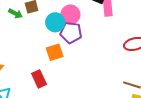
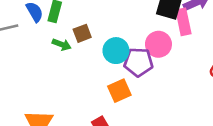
pink circle: (70, 15) -> (158, 44), moved

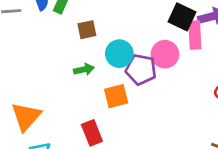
green arrow: (62, 44) -> (84, 69), moved, turned -42

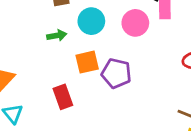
purple pentagon: (141, 69) -> (116, 73), moved

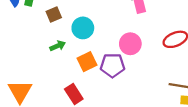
pink circle: (135, 23) -> (130, 44), moved

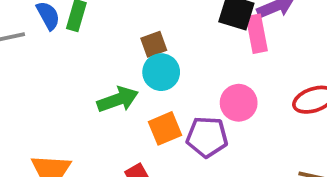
brown square: (54, 14) -> (154, 44), moved
green arrow: (58, 46) -> (118, 99), size x1.5

